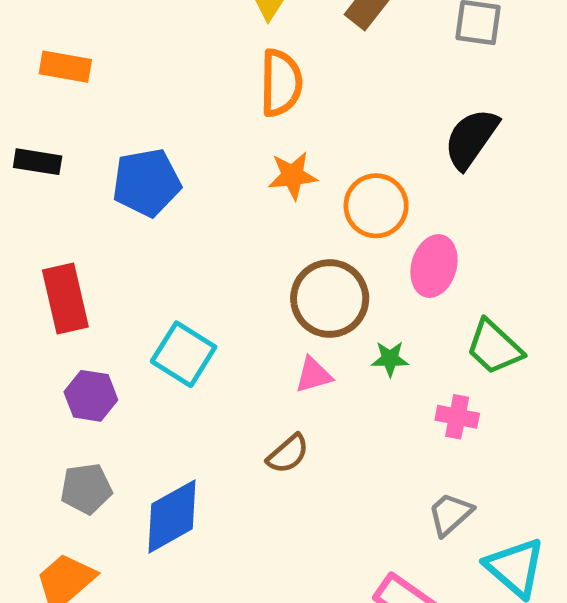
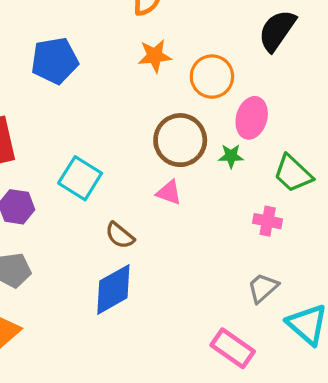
green star: (390, 359) -> (231, 156), moved
pink triangle: (313, 375) -> (169, 193), turned 36
brown semicircle: (288, 454) -> (120, 235), moved, turned 80
blue diamond: (172, 516) -> (113, 289), moved

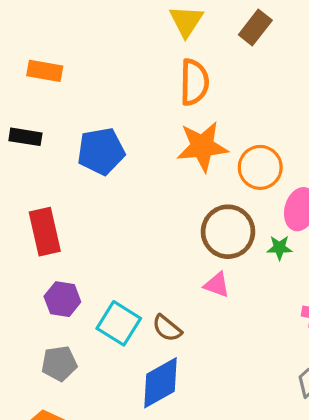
orange star: (155, 56) -> (202, 146), size x1.5
cyan square: (80, 178) -> (119, 323), moved

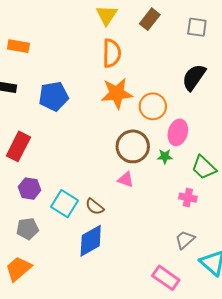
red rectangle: (45, 232) -> (18, 146), turned 40

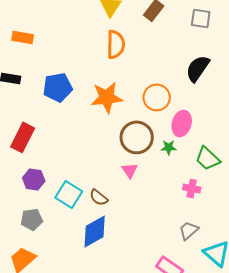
orange star: (117, 93) -> (107, 97), moved
pink triangle: (126, 180) -> (130, 170), turned 36

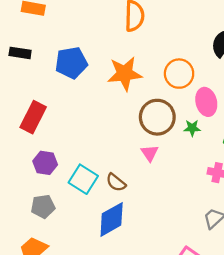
pink ellipse: (182, 123) -> (206, 102), turned -30

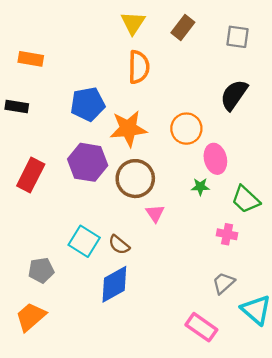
blue pentagon: (71, 63) -> (88, 104), moved
brown circle: (157, 117) -> (135, 179), moved
purple hexagon: (45, 163) -> (88, 162), moved, size x1.5

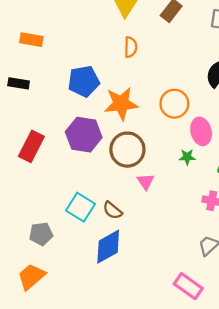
orange semicircle: (139, 67) -> (131, 47), size x0.7

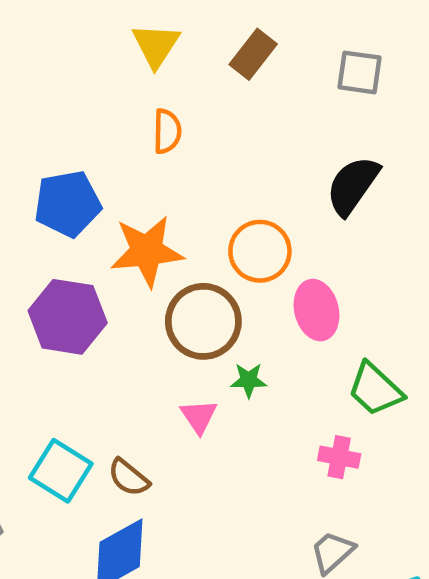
brown circle: (127, 150) -> (203, 321), moved
green star: (187, 157) -> (249, 380), moved

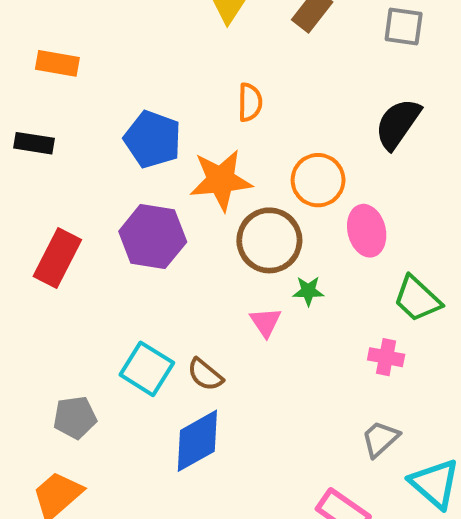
orange semicircle: (167, 131) -> (250, 102), moved
blue pentagon: (68, 204) -> (153, 139), turned 30

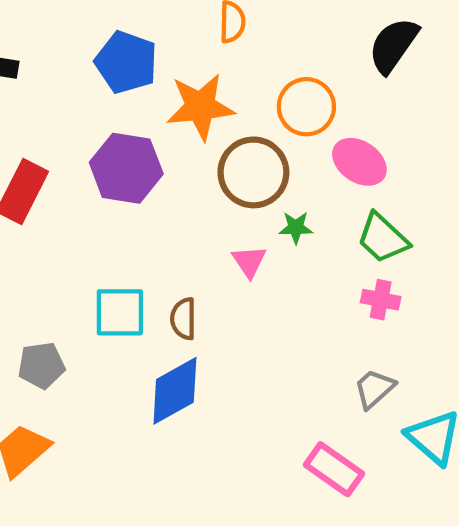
pink ellipse: (367, 231) -> (359, 162), turned -42
green trapezoid: (417, 299) -> (383, 238), moved
cyan square: (147, 369) -> (120, 312), turned -32
brown semicircle: (205, 375) -> (183, 319), turned 51

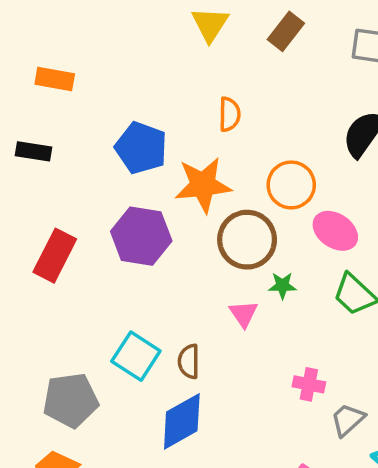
pink cross: (381, 300) -> (309, 384), moved
cyan square: (120, 312) -> (136, 356), turned 33
gray pentagon: (41, 365) -> (71, 400), size x1.4

